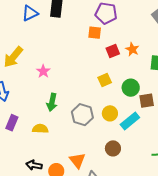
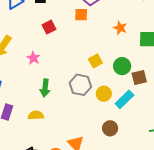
red square: (113, 51) -> (49, 27), moved
gray hexagon: (82, 115) -> (80, 85), moved

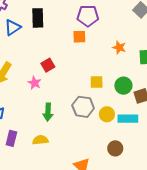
red square: (49, 27) -> (48, 65), moved
yellow square: (95, 61) -> (97, 82), turned 32
cyan rectangle: (124, 99) -> (128, 119), turned 48

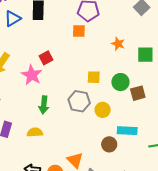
pink star: (34, 83) -> (32, 75), size x1.5
cyan rectangle: (128, 119) -> (127, 131), moved

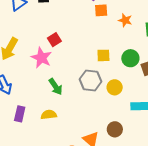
orange square: (79, 31) -> (101, 10), moved
green arrow: (44, 105) -> (56, 87), turned -36
brown circle: (109, 144) -> (115, 129), moved

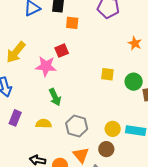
orange square: (101, 10) -> (72, 23), moved
pink star: (41, 58) -> (46, 66), turned -30
gray hexagon: (91, 80) -> (77, 126), moved
yellow circle: (115, 87) -> (113, 129), moved

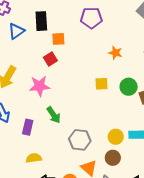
orange star: (135, 43) -> (115, 53), moved
red square: (62, 51) -> (50, 59), moved
purple rectangle: (15, 118) -> (28, 127), moved
yellow semicircle: (44, 124) -> (34, 158), moved

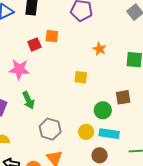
orange square: (58, 39) -> (52, 36), moved
green circle: (129, 87) -> (103, 110), moved
brown circle: (113, 158) -> (100, 155), moved

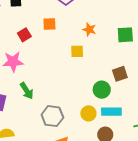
orange square: (52, 36) -> (49, 24), moved
yellow square: (81, 77) -> (77, 51), moved

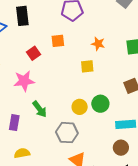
green circle: (102, 90) -> (100, 104), moved
yellow circle: (88, 113) -> (80, 107), moved

